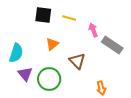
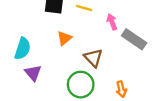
green circle: (49, 79) -> (81, 85), moved

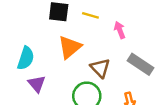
orange triangle: (64, 38) -> (70, 47), size x1.5
gray rectangle: (134, 39) -> (141, 64), moved

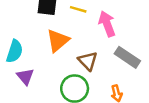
pink arrow: (120, 30) -> (107, 24), size x1.5

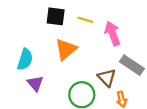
brown triangle: (88, 61) -> (107, 78), moved

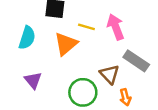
yellow line: (85, 20) -> (86, 27), moved
cyan semicircle: (25, 59) -> (27, 38), moved

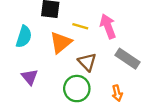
brown triangle: (110, 74) -> (87, 62), moved

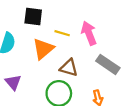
brown triangle: (87, 62) -> (69, 68), turned -30

